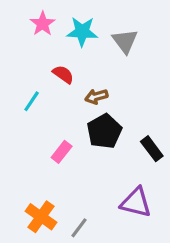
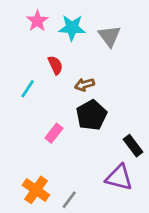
red semicircle: (63, 74) -> (55, 65), turned 30
black rectangle: (152, 149) -> (133, 146), moved

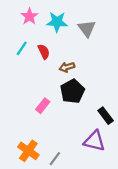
cyan line: (28, 89) -> (22, 48), moved

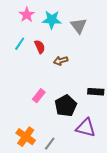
black pentagon: (72, 91) -> (66, 106), moved
black rectangle: (106, 116) -> (96, 92), moved, turned -49

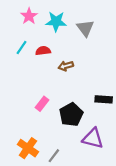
red semicircle: (40, 47) -> (43, 51), turned -72

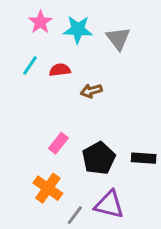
black rectangle: (104, 99) -> (144, 158), moved
purple triangle: (93, 138) -> (109, 205), moved
orange cross: (28, 148) -> (48, 188), moved

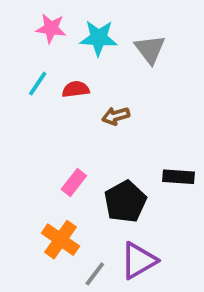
pink star: (40, 22) -> (51, 28), turned -30
black rectangle: (144, 158) -> (179, 177), moved
purple triangle: (109, 205) -> (139, 261), turned -44

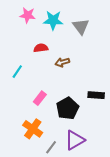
cyan line: (38, 84) -> (17, 72), moved

